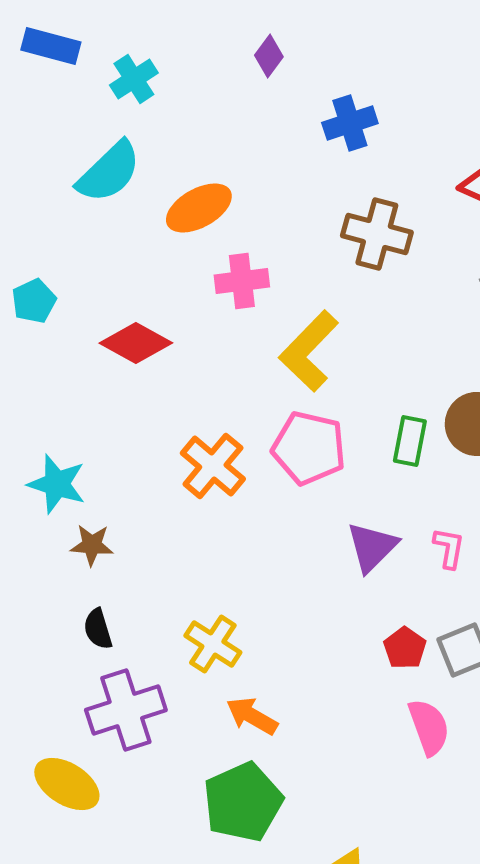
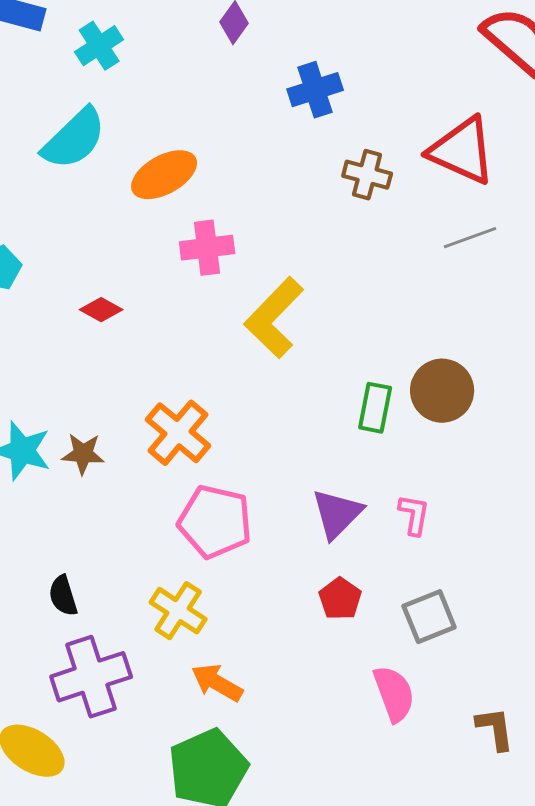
brown cross: (377, 234) -> (367, 175), moved, size x0.7
red diamond: (136, 343) -> (101, 310), size x0.6
pink pentagon: (309, 448) -> (215, 522), moved
brown star: (92, 545) -> (83, 454), moved
red pentagon: (405, 648) -> (340, 599), moved

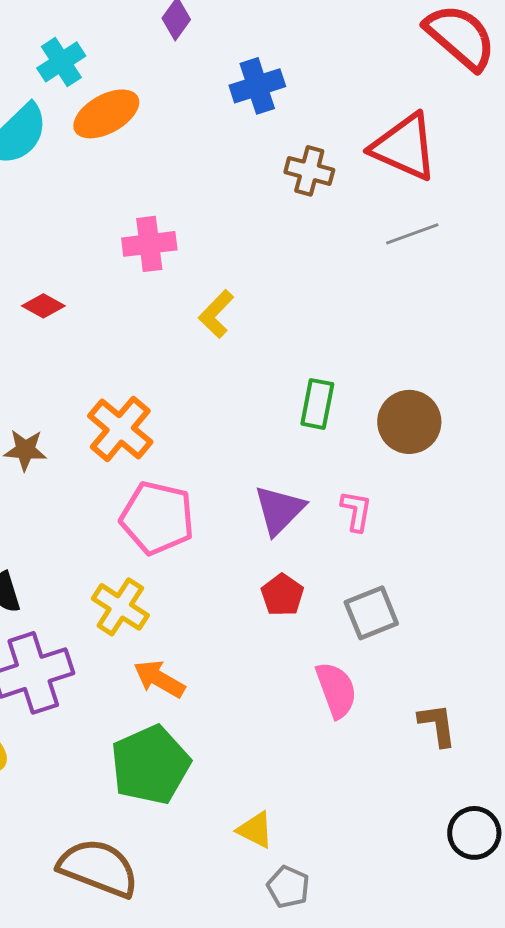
cyan cross: (99, 46) -> (61, 62), moved
orange ellipse: (164, 175) -> (106, 114), moved
yellow L-shape: (274, 318) -> (216, 314), size x0.6
brown circle: (442, 391) -> (409, 422), moved

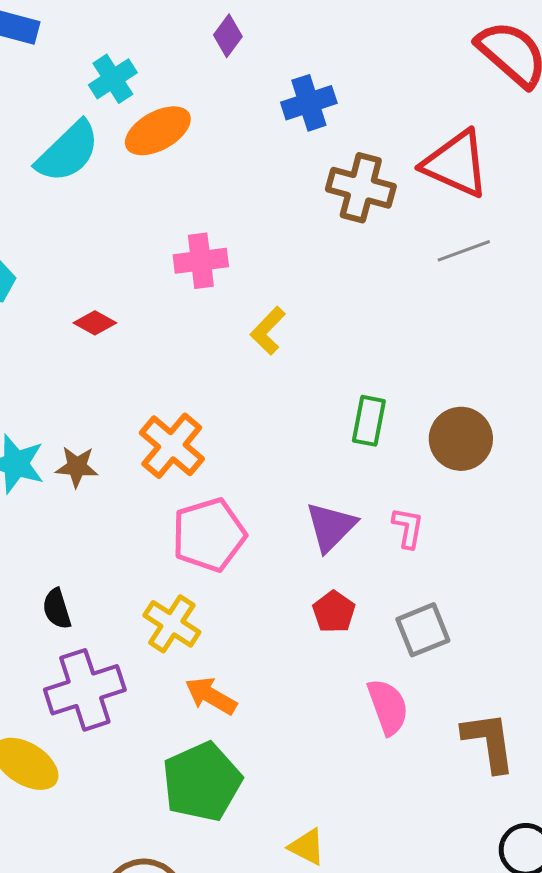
brown cross: (309, 171) -> (361, 188), size x1.4
pink pentagon: (157, 518) -> (209, 535), turned -30
brown L-shape: (437, 725) -> (489, 742), size x1.4

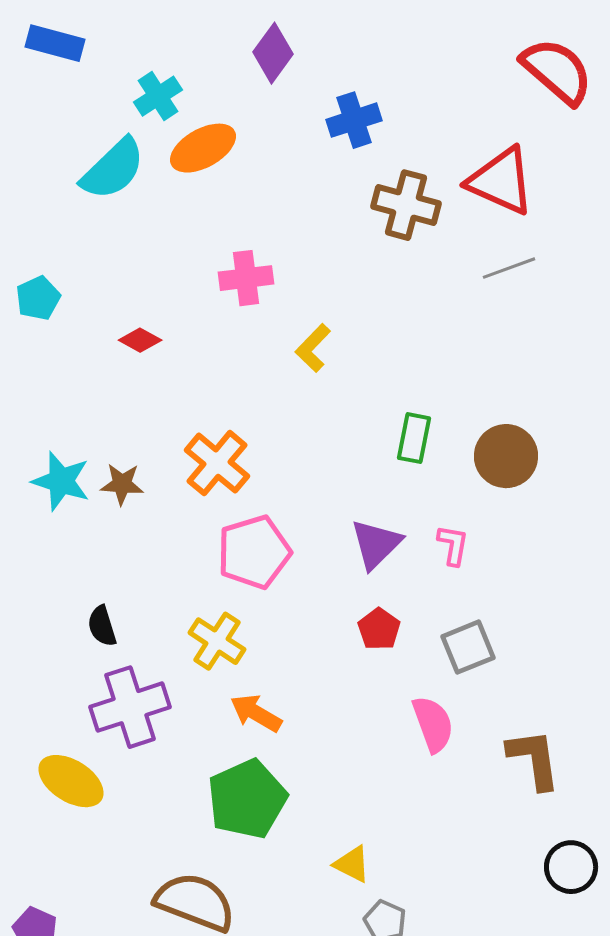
purple diamond: (228, 36) -> (273, 53), size x1.4

